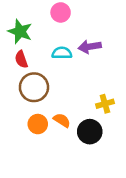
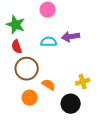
orange semicircle: (62, 120) -> (49, 85), moved

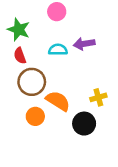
orange semicircle: (49, 85) -> (58, 101), size x1.5

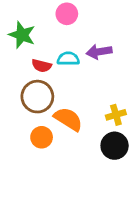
red semicircle: (20, 56) -> (42, 66), moved, turned -56
black circle: (84, 124) -> (115, 146), moved

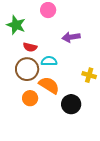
cyan semicircle: (68, 59) -> (49, 61), moved
yellow cross: (116, 115) -> (89, 75), moved, turned 32
black circle: (115, 146) -> (71, 104), moved

